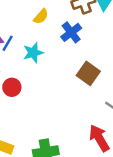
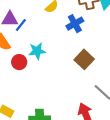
cyan star: (33, 53) -> (37, 51), moved

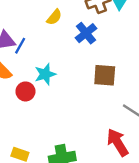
brown square: (84, 59) -> (105, 75), turned -30

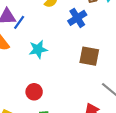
red circle: (25, 91) -> (34, 92), moved

